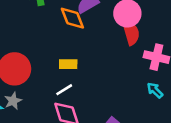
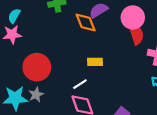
yellow rectangle: (68, 64) -> (95, 62), moved

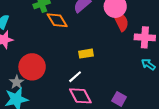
orange diamond: (86, 23) -> (57, 20), moved
gray star: (36, 95) -> (17, 82), moved

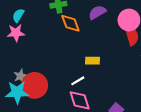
red circle: (32, 67) -> (35, 85), moved

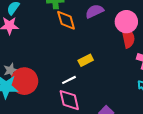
yellow rectangle: (92, 61) -> (86, 60), turned -32

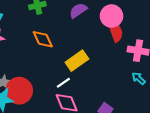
orange diamond: (66, 20) -> (43, 39), moved
yellow rectangle: (86, 60) -> (77, 61), size x1.5

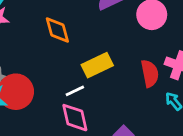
red semicircle: (116, 32) -> (150, 73), moved

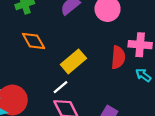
red semicircle: (150, 73) -> (118, 57), turned 30

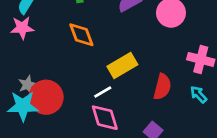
red semicircle: (118, 57) -> (162, 87), moved

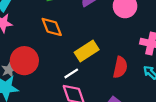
red circle: (46, 97) -> (24, 61), moved

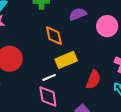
orange diamond: (52, 27) -> (54, 36), moved

